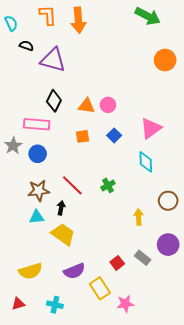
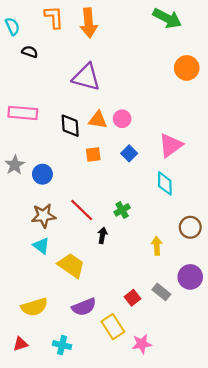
purple triangle: (53, 60) -> (86, 77), moved
black diamond: (54, 101) -> (70, 126), moved, turned -30
pink rectangle: (37, 124) -> (23, 113), moved
black arrow: (61, 208) -> (102, 235), moved
cyan triangle: (37, 217) -> (41, 246), turned 42

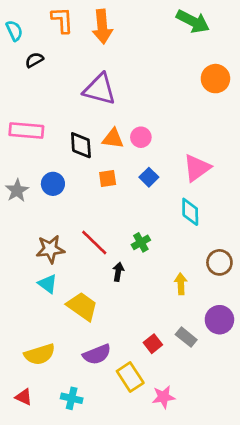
black semicircle: (30, 52) -> (34, 60), turned -49
blue circle: (42, 174) -> (53, 184), moved
red triangle: (20, 344) -> (24, 397), turned 42

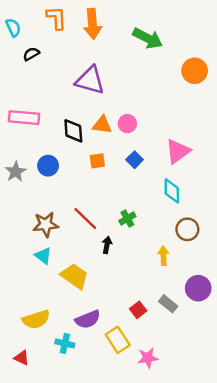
green arrow: (193, 21) -> (148, 38), moved
brown circle: (219, 262) -> (187, 229), moved
cyan cross: (72, 398) -> (65, 343), moved

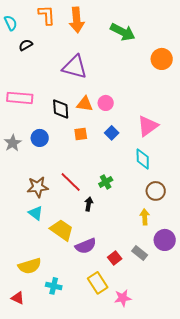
yellow arrow: (163, 256) -> (145, 217), moved
purple semicircle: (88, 319) -> (86, 246), moved

